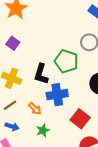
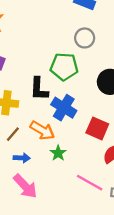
blue cross: (57, 95) -> (64, 108), turned -35
orange arrow: (35, 109) -> (42, 130), size x1.5

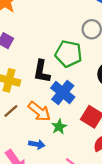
green star: (58, 153) -> (59, 127), moved
blue arrow: (22, 158) -> (37, 144), moved

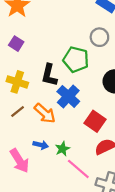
green star: (59, 127) -> (62, 149), moved

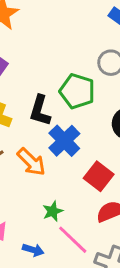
blue arrow: (41, 145) -> (33, 250), moved

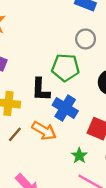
green star: (53, 211) -> (79, 156), moved

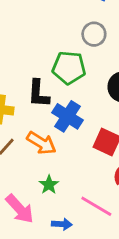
green star: (79, 156) -> (49, 185), moved

